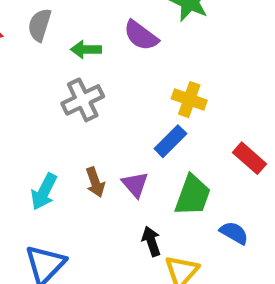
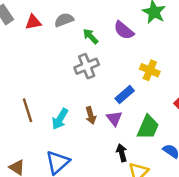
gray semicircle: (40, 25) -> (64, 20), turned 48
green arrow: (86, 49) -> (91, 36), turned 42
blue rectangle: (170, 141) -> (125, 95), moved

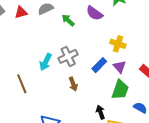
gray cross: (87, 66) -> (68, 56), moved
purple triangle: (114, 118) -> (120, 67), moved
cyan arrow: (60, 119) -> (46, 62), moved

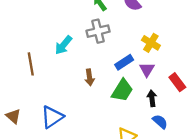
gray cross: (68, 56) -> (98, 31), moved
green trapezoid: (120, 90) -> (122, 90), moved
black arrow: (101, 112) -> (152, 98), moved

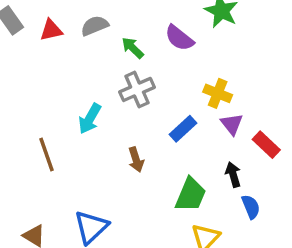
purple triangle: (147, 69) -> (232, 124), moved
green trapezoid: (122, 90) -> (191, 195), moved
blue semicircle: (160, 122) -> (251, 207), turned 35

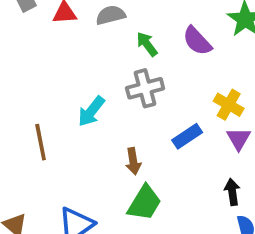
green trapezoid: (191, 195) -> (144, 203), moved

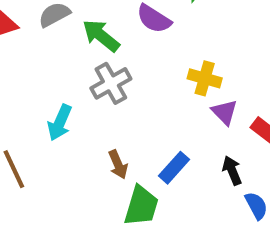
green arrow: (147, 44) -> (101, 36), size x1.4
blue rectangle: (187, 136) -> (174, 168), moved

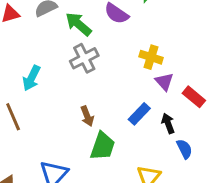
cyan arrow: (60, 123) -> (31, 78), moved
blue rectangle: (174, 168) -> (139, 114), moved

